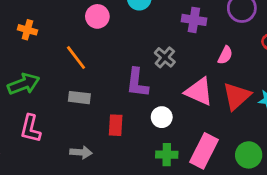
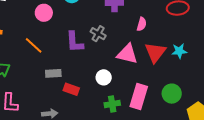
purple L-shape: (137, 83) -> (75, 42), moved
gray rectangle: (79, 98) -> (53, 73), moved
red rectangle: (116, 125) -> (71, 89), turned -63

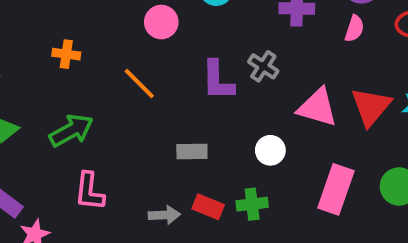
pink semicircle: (142, 24) -> (354, 29), moved
gray rectangle: (53, 73) -> (192, 152), moved
red rectangle: (71, 89) -> (208, 207), moved
green cross: (112, 104) -> (252, 204), moved

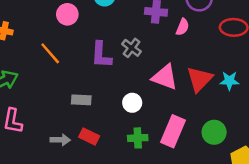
pink semicircle: (354, 29) -> (183, 27), moved
green cross: (252, 204) -> (138, 138), moved

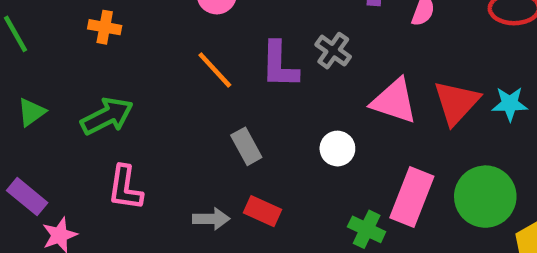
orange line: (50, 53) -> (215, 70), moved
gray rectangle: (81, 100) -> (246, 146), turned 60
green circle: (214, 132) -> (485, 197), size x1.4
green cross: (138, 138) -> (367, 229), moved, turned 30

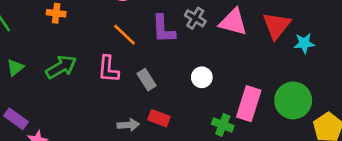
pink triangle: (394, 101) -> (233, 22), moved
red triangle: (456, 102) -> (277, 26), moved
pink L-shape: (125, 188) -> (108, 69), moved

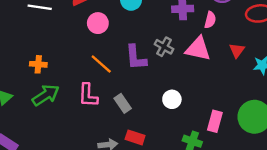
orange cross: (56, 13) -> (38, 64), moved
red triangle: (277, 26) -> (237, 50), size x0.6
pink rectangle: (249, 104) -> (215, 121), size x0.7

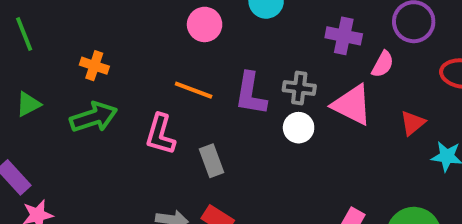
gray cross: (164, 47) -> (299, 88), turned -36
orange line: (101, 64) -> (194, 90), turned -35
white circle: (172, 99) -> (299, 128), moved

